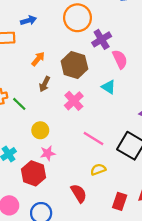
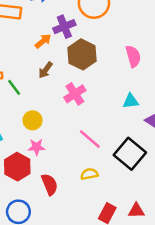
purple cross: (102, 39) -> (64, 27), moved
cyan triangle: (109, 87) -> (131, 101), moved, turned -48
red semicircle: (79, 193) -> (50, 184), moved

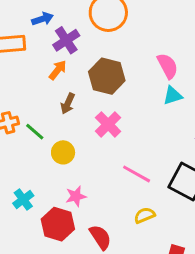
purple cross: (64, 27) -> (66, 40), moved
cyan triangle: (131, 101) -> (173, 96), moved
yellow circle: (33, 120) -> (63, 152), moved

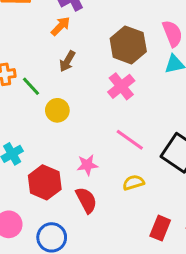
brown hexagon: (107, 76) -> (128, 45), moved
pink cross: (108, 124) -> (121, 86), moved
pink star: (76, 196) -> (87, 165), moved

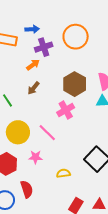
yellow circle: (57, 110) -> (18, 132), moved, size x1.5
pink line: (130, 140) -> (47, 133), moved
red semicircle: (86, 200) -> (27, 189), moved

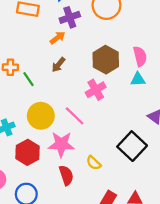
pink star: (35, 157) -> (61, 144), size x1.6
yellow semicircle: (63, 173) -> (94, 163), turned -128
red semicircle: (27, 189) -> (66, 175), moved

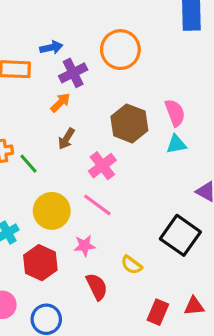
pink cross: (96, 90) -> (102, 166), moved
pink star: (61, 144) -> (84, 246), size x0.6

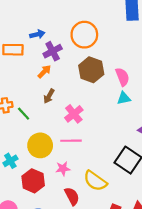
brown hexagon: (129, 123) -> (91, 70), moved
pink line: (97, 205) -> (71, 141), turned -36
yellow semicircle: (131, 265) -> (95, 181), size x1.6

